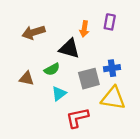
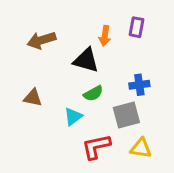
green semicircle: (52, 69) -> (93, 93), moved
gray square: (89, 79) -> (126, 115), moved
yellow triangle: (113, 98) -> (141, 148), moved, size x0.7

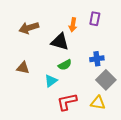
gray square: (126, 115) -> (106, 80), moved, turned -30

